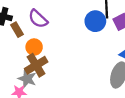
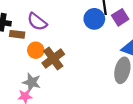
brown rectangle: (17, 30) -> (17, 34), turned -48
brown cross: (36, 65) -> (53, 59), moved

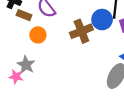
brown cross: (53, 59) -> (81, 31), moved

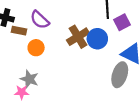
blue circle: (102, 20) -> (97, 39), moved

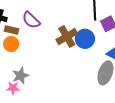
orange circle: (36, 48) -> (11, 44), moved
gray star: (29, 79) -> (20, 76), turned 30

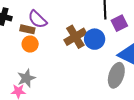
brown rectangle: (11, 30) -> (27, 29), moved
orange circle: (11, 44) -> (30, 44), moved

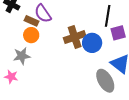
gray ellipse: (116, 75) -> (105, 81), turned -60
gray star: (26, 78) -> (22, 56), moved

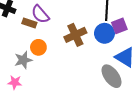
orange circle: (31, 35) -> (38, 47), moved
blue circle: (92, 43) -> (104, 33), moved

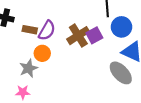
purple semicircle: (40, 14) -> (47, 30), moved, turned -102
purple square: (119, 26) -> (94, 35), moved
blue circle: (104, 33) -> (121, 27), moved

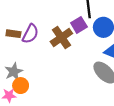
purple square: (94, 35) -> (79, 25), moved
orange circle: (42, 53) -> (21, 86), moved

